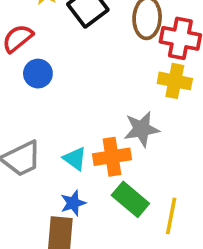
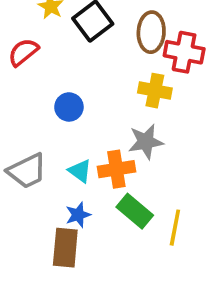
blue circle: (38, 74) -> (69, 107), moved
yellow cross: (175, 81) -> (155, 91), moved

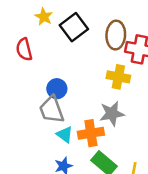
red semicircle: (23, 52) -> (24, 49), turned -65
gray trapezoid: (27, 171) -> (52, 110), moved, turned 96

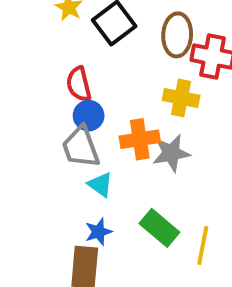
red semicircle: (24, 49) -> (79, 84), moved
orange cross: (91, 133) -> (140, 139), moved

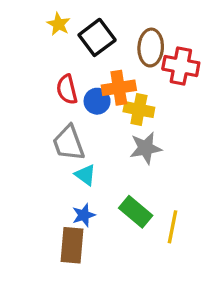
yellow cross: (181, 98) -> (139, 110), moved
blue circle: (89, 116) -> (97, 101), moved
orange cross: (140, 139) -> (119, 88), moved

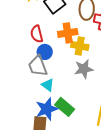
blue circle: (97, 101) -> (45, 52), moved
green rectangle: (136, 212) -> (65, 107), moved
blue star: (84, 215) -> (47, 109), size x1.6

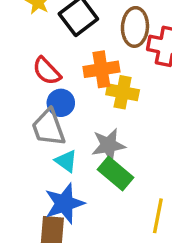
red semicircle: (37, 34) -> (47, 71), turned -30
gray star: (84, 69) -> (108, 145), moved
green rectangle: (65, 107) -> (116, 173), moved

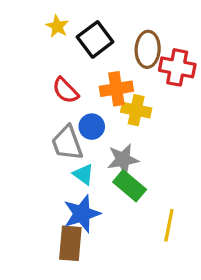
blue circle: (61, 103) -> (92, 127), moved

